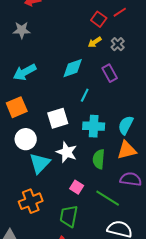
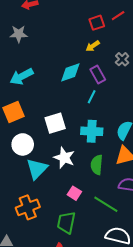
red square: (99, 19) -> (97, 23), turned 35
gray cross: (118, 44) -> (122, 59), moved
purple rectangle: (110, 73) -> (98, 74), moved
cyan line: (85, 95) -> (92, 97), moved

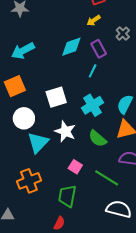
cyan cross: (92, 131) -> (93, 105), turned -35
green semicircle: (97, 165) -> (98, 139), turned -54

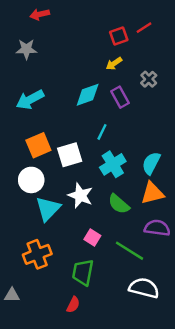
cyan line: (93, 71) -> (102, 132), moved
orange square: (15, 86) -> (38, 145), moved

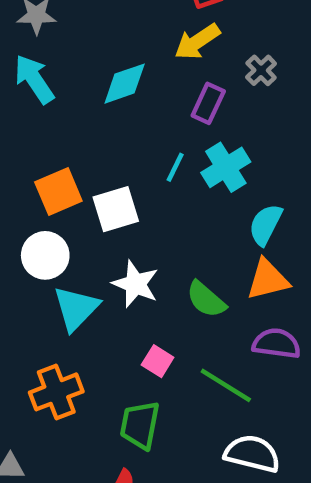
yellow arrow: (114, 64) -> (197, 42), size x1.5
cyan diamond: (88, 95) -> (125, 84), moved
purple rectangle: (120, 97) -> (208, 103), turned 54
cyan arrow: (30, 100) -> (34, 79), moved, turned 84
cyan cross: (113, 164) -> (226, 167), moved

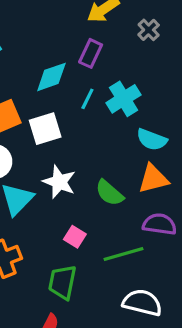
cyan diamond: (125, 84) -> (51, 77), moved
purple rectangle: (208, 103) -> (91, 53), moved
cyan semicircle: (265, 225) -> (152, 140), turned -96
green line: (226, 385) -> (124, 254), turned -48

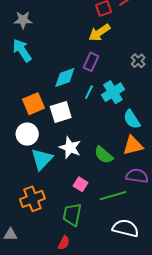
gray cross: (149, 30) -> (138, 61), moved
cyan semicircle: (152, 140) -> (132, 119), turned 36

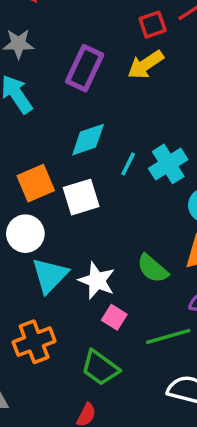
purple rectangle: (91, 62) -> (85, 68), moved, size x1.4
white star: (70, 148) -> (97, 281), moved
green trapezoid: (72, 215) -> (100, 368), turned -65

